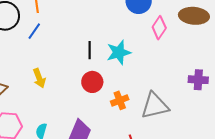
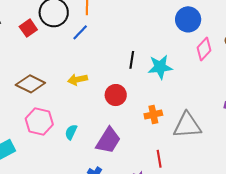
yellow arrow: (39, 78) -> (78, 79), turned 90
red circle: (92, 82) -> (116, 95), moved

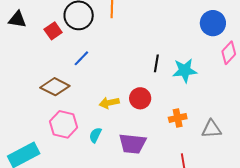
blue line: (80, 32) -> (81, 58), moved
yellow arrow: (78, 79) -> (109, 103), moved
gray triangle: (187, 125) -> (211, 129), size x0.7
purple trapezoid: (108, 140) -> (132, 144), turned 64

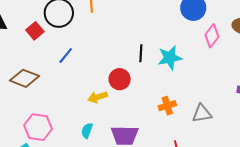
brown diamond: (55, 87) -> (24, 78), moved
red circle: (140, 98) -> (120, 79), moved
pink hexagon: (64, 124) -> (38, 127), moved

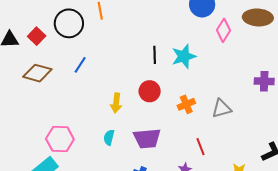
red square: (35, 31) -> (37, 36), moved
brown diamond: (24, 78) -> (37, 73), moved
red circle: (120, 79) -> (150, 91), moved
yellow arrow: (98, 97) -> (116, 103), turned -60

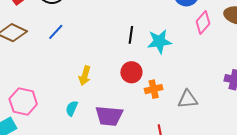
red circle: (150, 91) -> (131, 72), moved

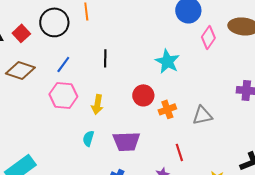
black line: (131, 35) -> (105, 58), moved
cyan star: (159, 41) -> (167, 61), turned -30
pink hexagon: (23, 101) -> (63, 95), moved

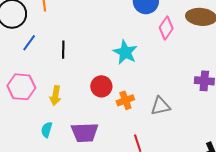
blue line: (63, 64) -> (29, 43), moved

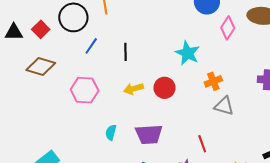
yellow arrow: (55, 96) -> (134, 89), moved, turned 66
orange cross: (125, 100) -> (213, 81), moved
gray triangle: (160, 106) -> (224, 106), turned 30

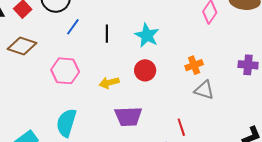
cyan star: (187, 53) -> (147, 35), moved
yellow arrow: (134, 89) -> (109, 83), moved
cyan semicircle: (111, 132) -> (66, 123), moved, size x1.8

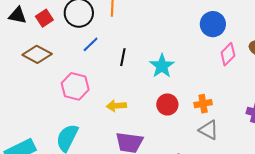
red circle: (145, 70) -> (167, 104), moved

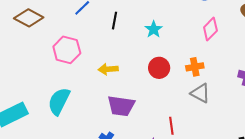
pink diamond: (228, 54) -> (210, 29), moved
cyan star: (162, 66) -> (154, 29), size x0.7

